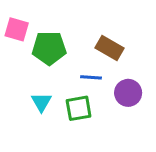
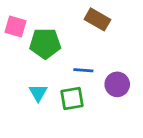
brown rectangle: (110, 48) -> (97, 19), moved

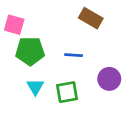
green pentagon: (45, 43) -> (30, 51), moved
blue line: (83, 70) -> (74, 55), moved

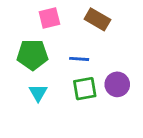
pink square: (14, 25) -> (49, 18), moved, turned -30
green square: (67, 92) -> (85, 89), moved

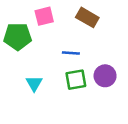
green pentagon: (32, 55) -> (18, 37), moved

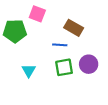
pink square: (44, 16) -> (37, 14), turned 35
brown rectangle: (87, 17) -> (74, 28), moved

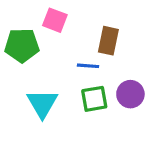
brown rectangle: (74, 28) -> (108, 41), turned 72
cyan triangle: (29, 71) -> (42, 104), size x1.5

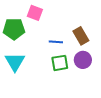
brown rectangle: (108, 41) -> (81, 36), moved, turned -42
cyan triangle: (42, 104) -> (15, 62), moved

